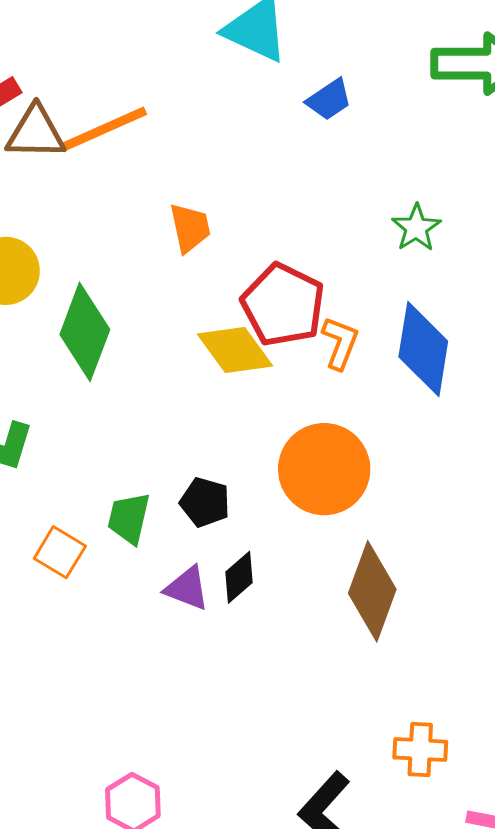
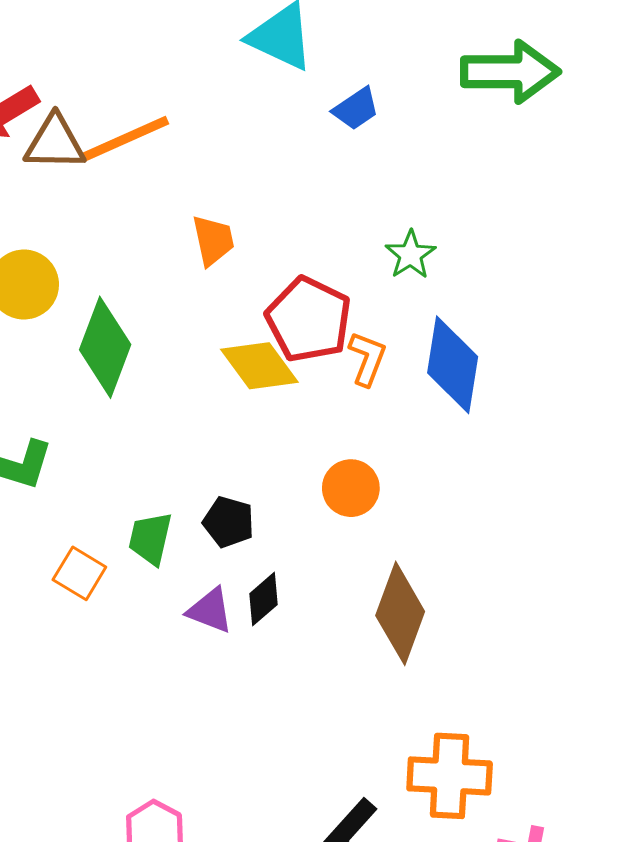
green star: (416, 228) -> (410, 255), moved
orange circle: (324, 469) -> (351, 488), size x0.6
orange cross: (420, 750) -> (450, 776), size x1.5

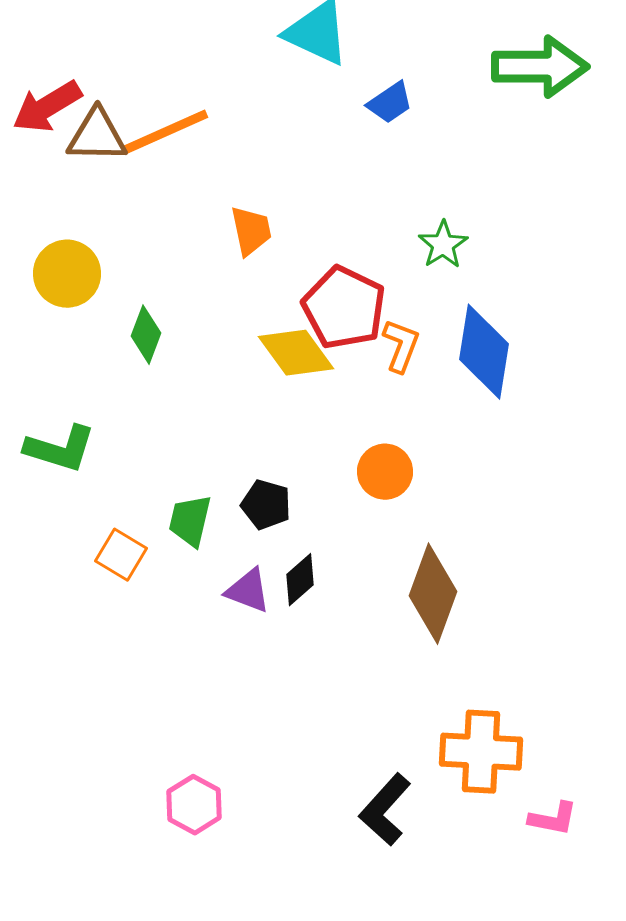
green diamond: (105, 347) -> (146, 335), size x0.6

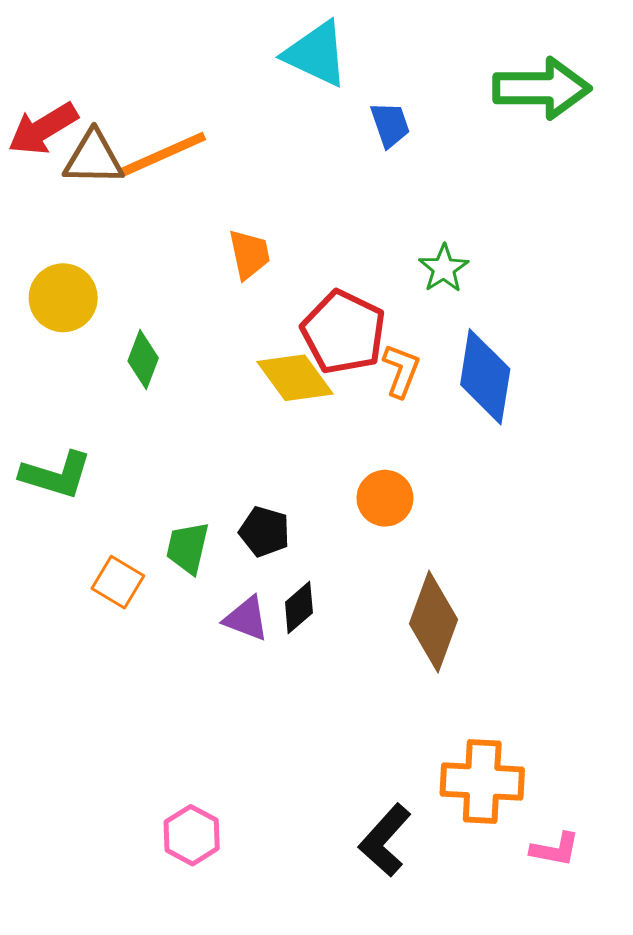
blue trapezoid: (390, 103) -> (390, 125), turned -75

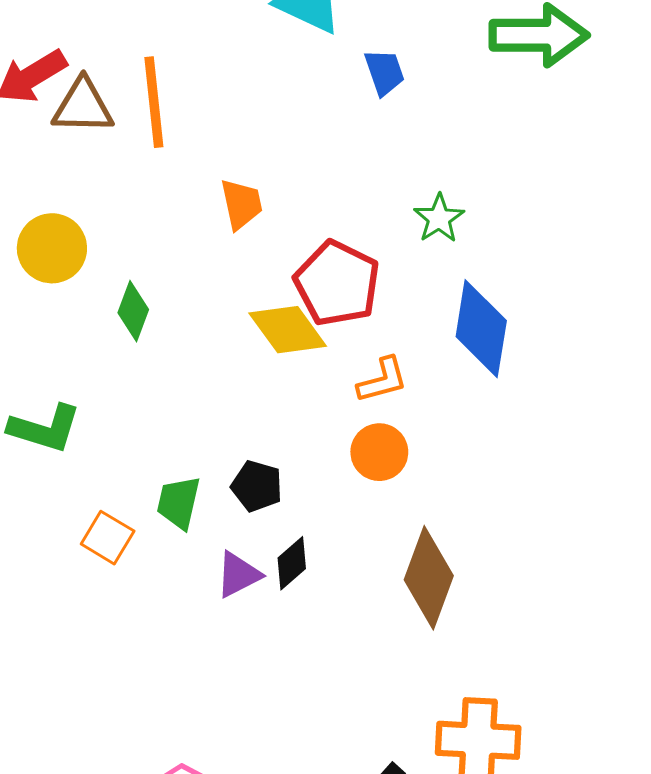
orange line: (163, 154) -> (154, 102), turned -72
orange L-shape: (401, 371) -> (382, 380), moved, turned 54
purple triangle: (246, 619) -> (238, 575), turned -48

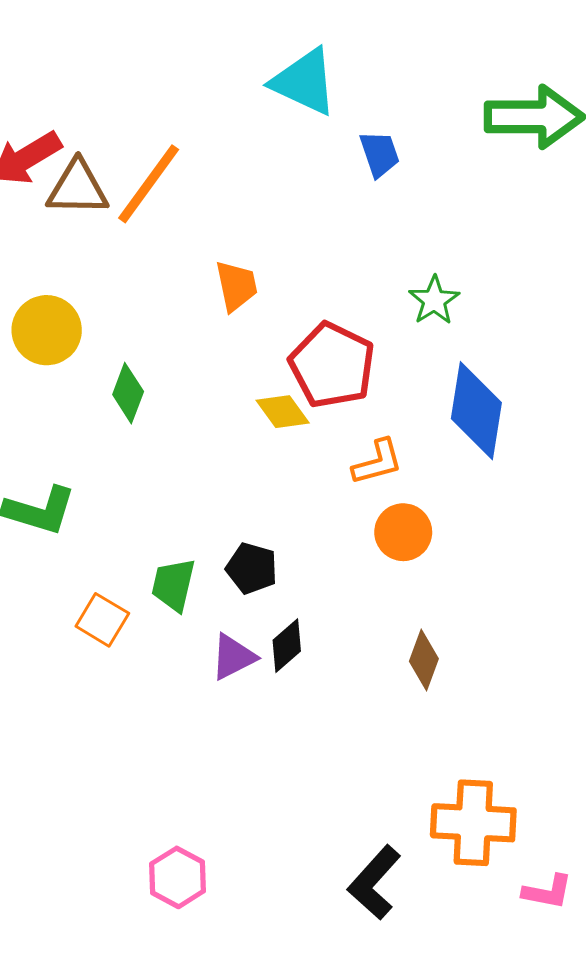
orange line: (154, 102) -> (149, 184), turned 42
yellow diamond: (288, 330) -> (283, 412), size x0.7
orange circle: (379, 452) -> (403, 532), moved
brown diamond: (429, 578) -> (424, 660), size x0.6

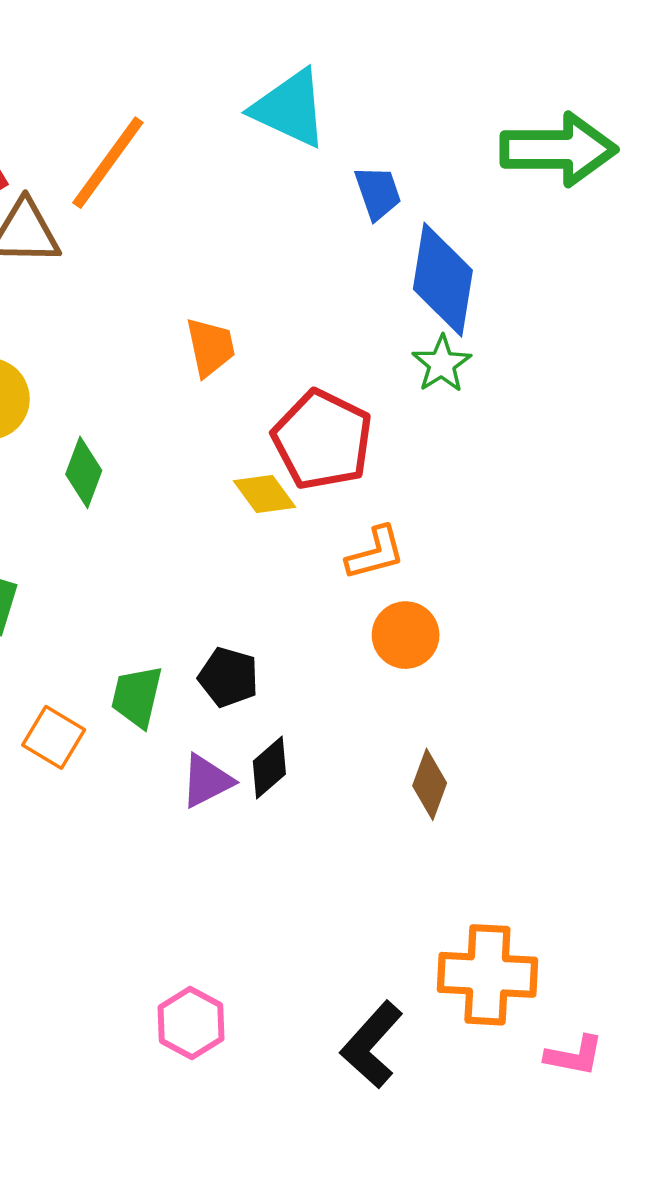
orange line: (149, 184) -> (108, 163), moved
blue diamond: (476, 411) -> (443, 280), moved
pink hexagon: (178, 877) -> (191, 1023), moved

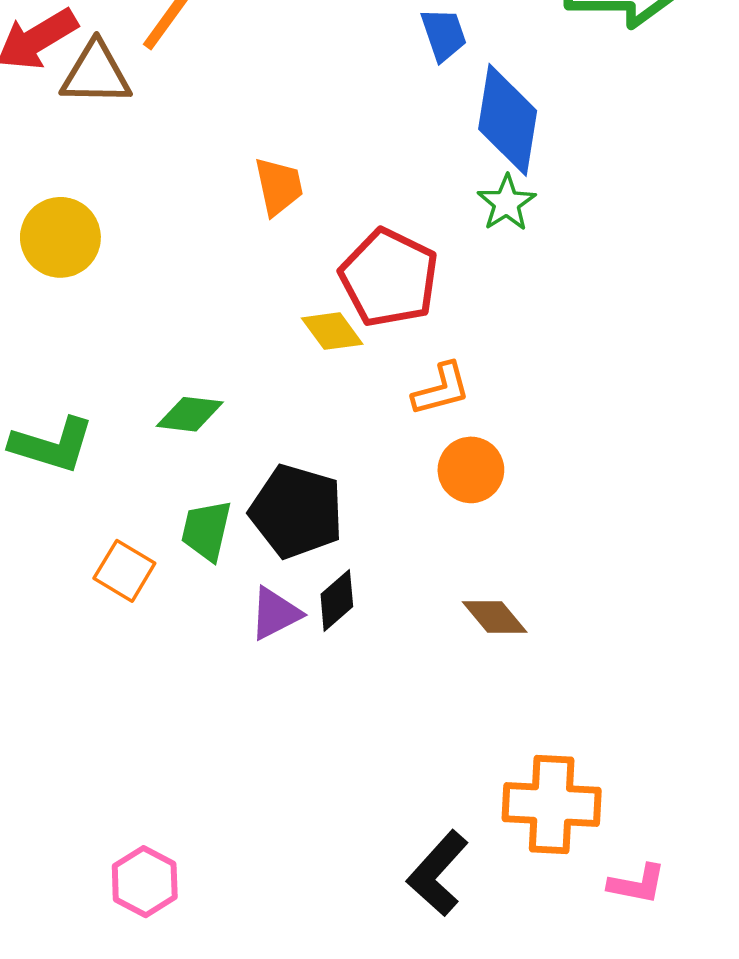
green diamond: (84, 472) -> (190, 414), moved, turned 76
black pentagon: (228, 677) -> (297, 511), size x1.6
brown diamond: (430, 784) -> (495, 617), turned -60
pink hexagon: (191, 1023) -> (145, 882), moved

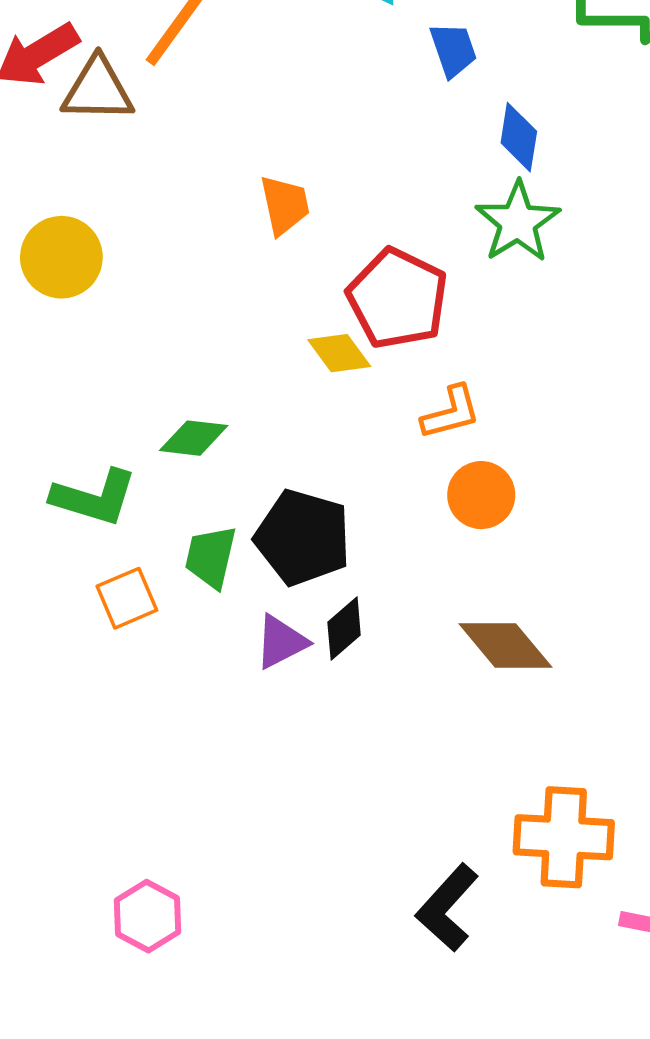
blue diamond: (508, 120) -> (519, 137), size x0.6
green star: (507, 203) -> (518, 222), size x1.4
green L-shape: (52, 445) -> (94, 497), moved
orange square: (124, 571) -> (127, 598), turned 36
brown diamond: (495, 617) -> (506, 646), size x1.4

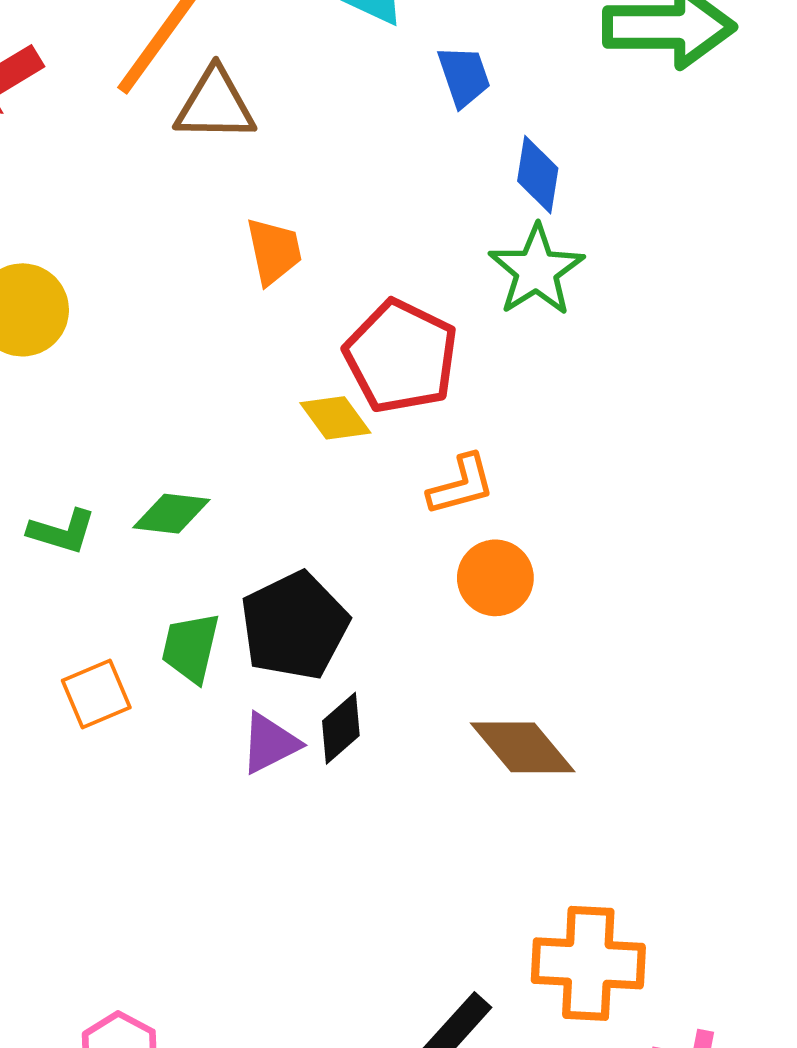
brown triangle: (98, 90) -> (215, 105), moved
green L-shape: (94, 497) -> (62, 531), moved, size x0.7
black pentagon: (303, 538) -> (294, 626), turned 30

